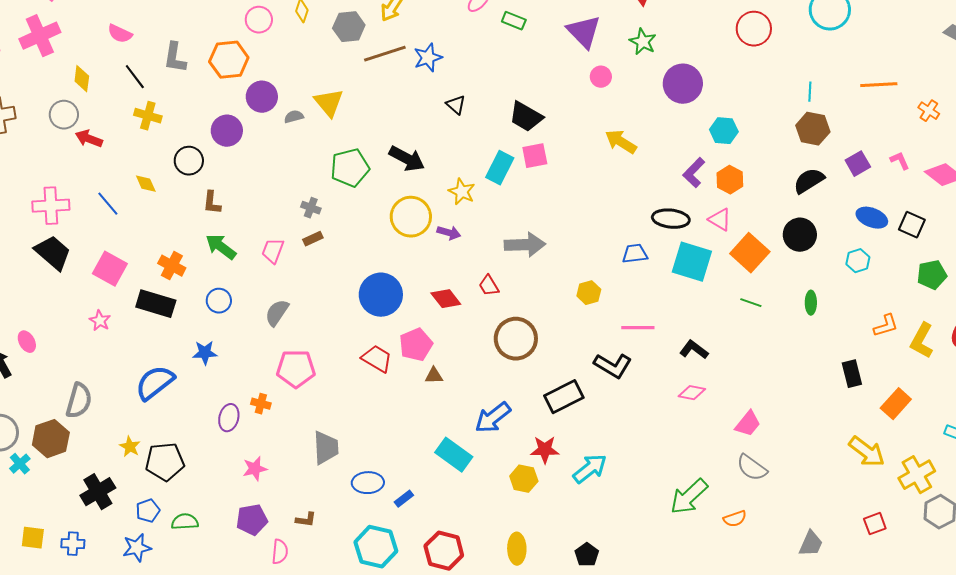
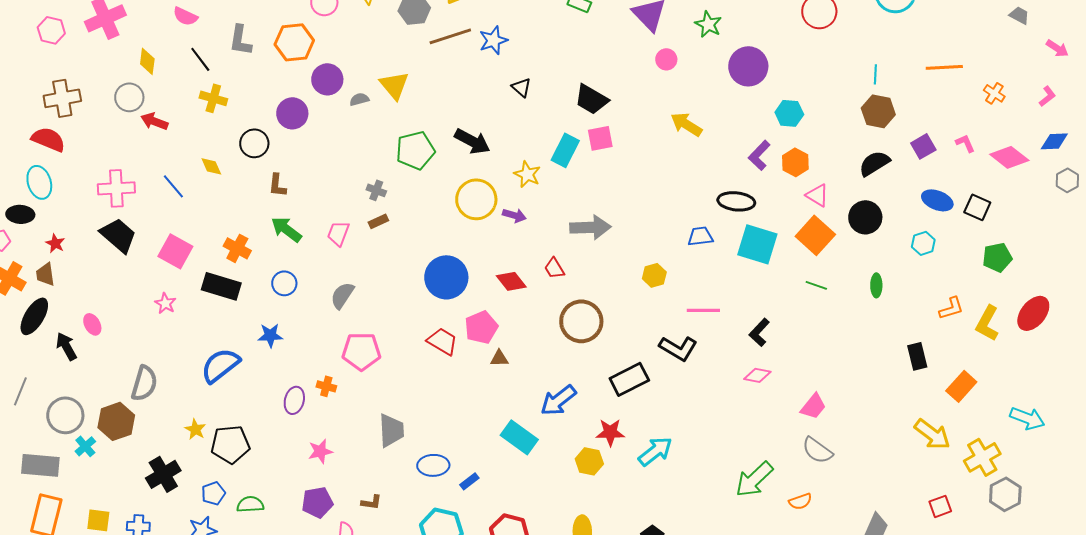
pink triangle: (720, 220) -> (817, 195), moved
black L-shape: (694, 350) -> (759, 332), turned -84

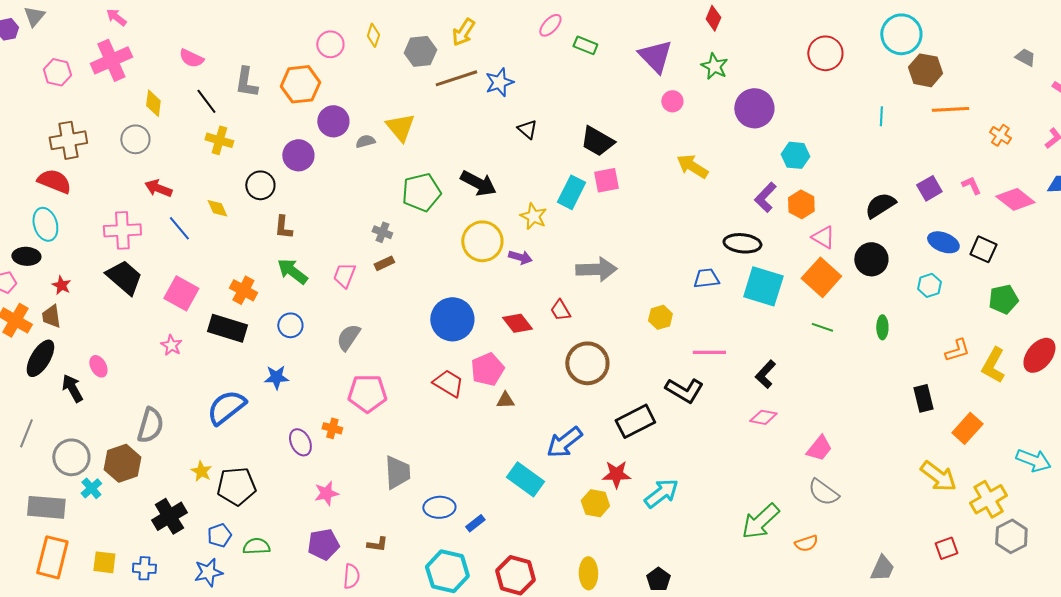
brown hexagon: (878, 111) -> (925, 70), moved
red arrow: (154, 121) -> (158, 188), moved
purple ellipse: (294, 400) -> (300, 442), turned -40

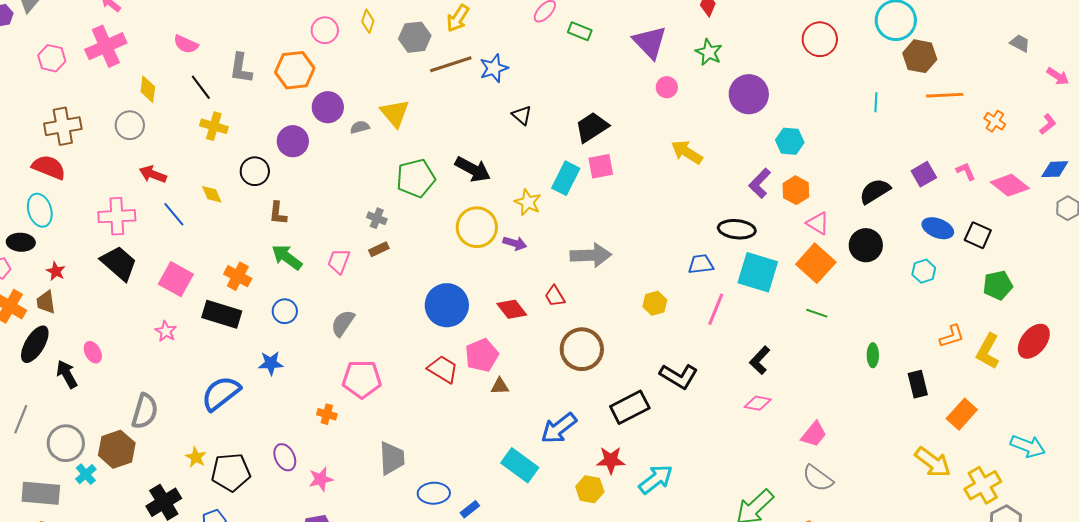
black trapezoid: (597, 141) -> (592, 127), turned 117
green ellipse: (882, 327) -> (873, 355), moved
pink line: (709, 352) -> (716, 309), moved, turned -68
purple ellipse: (300, 442) -> (285, 457), moved

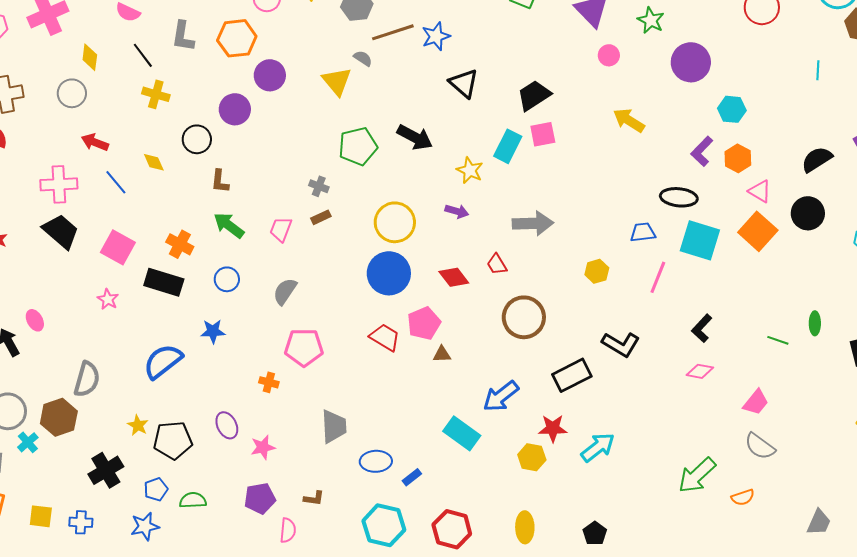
black triangle: (522, 115) -> (464, 83), size x1.5
gray semicircle: (360, 127) -> (363, 58), moved, turned 48
yellow circle: (477, 227) -> (395, 222), moved
green line: (817, 313) -> (778, 340), moved

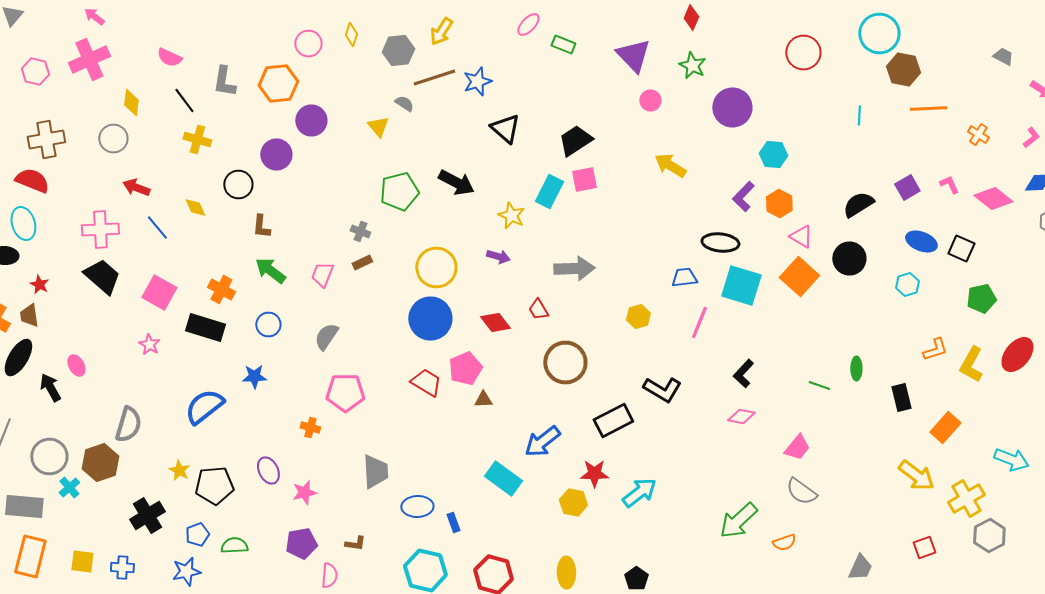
yellow triangle: (337, 81) -> (378, 126), size x0.7
blue rectangle: (412, 477) -> (453, 522), turned -72

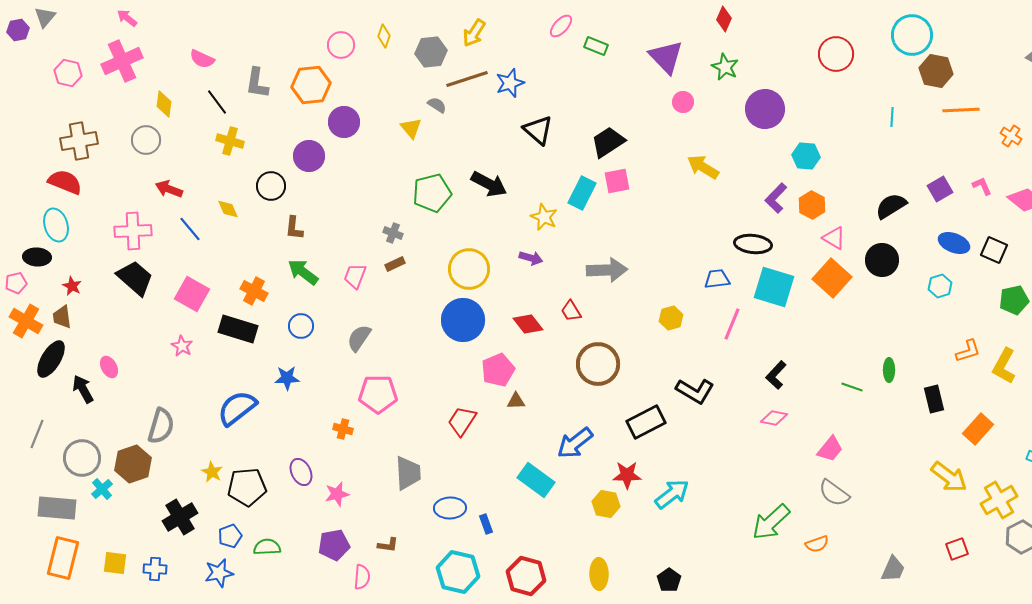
red trapezoid: (426, 382) -> (462, 421), moved, turned -88

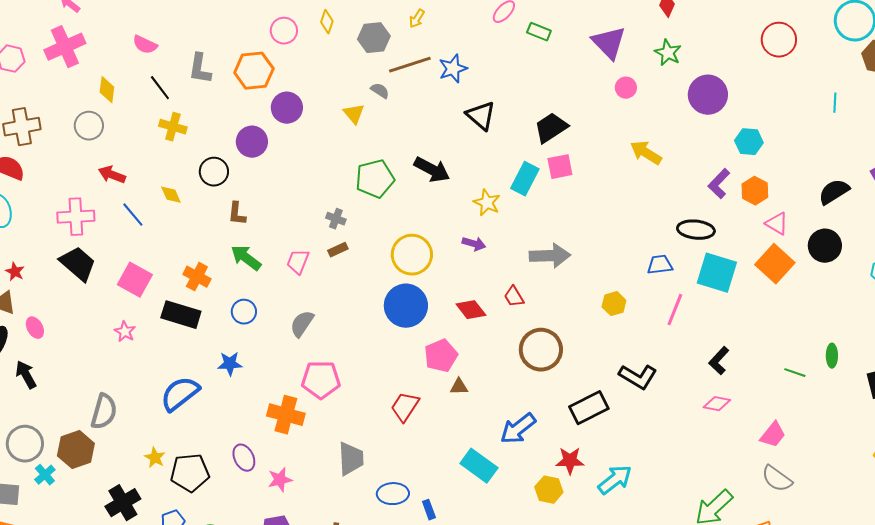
yellow arrow: (474, 33) -> (417, 19), size x0.7
pink ellipse: (109, 367) -> (35, 328), moved
orange cross: (343, 429) -> (286, 415), size x1.8

